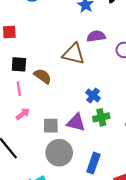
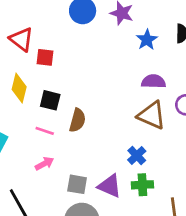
brown triangle: (74, 54) -> (152, 115), moved
brown semicircle: (43, 76) -> (77, 120), turned 60
pink line: (19, 89) -> (45, 131), turned -72

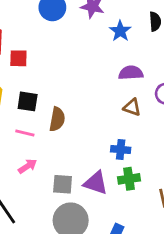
brown triangle: (152, 115) -> (132, 107), size x0.6
blue cross: (137, 155) -> (121, 150), turned -36

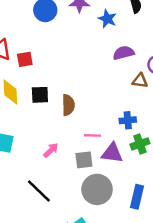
brown triangle: (132, 107) -> (140, 81), moved
pink line: (25, 133) -> (92, 135), moved

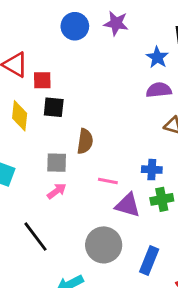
blue star: (107, 19) -> (157, 57), moved
black square: (40, 95) -> (54, 107), moved
gray square: (84, 160) -> (57, 163), moved

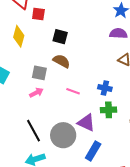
black square: (54, 107) -> (60, 37), moved
brown semicircle: (85, 141) -> (61, 61), turned -78
purple triangle: (128, 205) -> (86, 123), moved
black line: (35, 237) -> (34, 131), moved

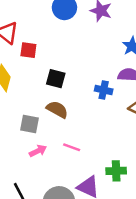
blue cross: (105, 88) -> (104, 90), moved
pink arrow: (36, 93) -> (38, 151), moved

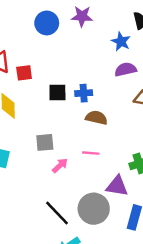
blue cross: (104, 90) -> (84, 93), moved
brown semicircle: (57, 109) -> (96, 118), moved

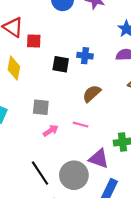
blue cross: (84, 93) -> (85, 56), moved
brown semicircle: (96, 118) -> (92, 94), turned -66

